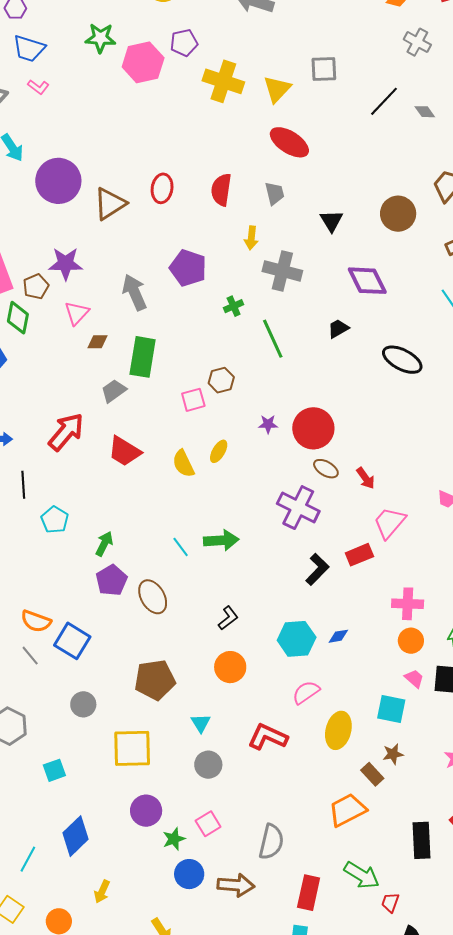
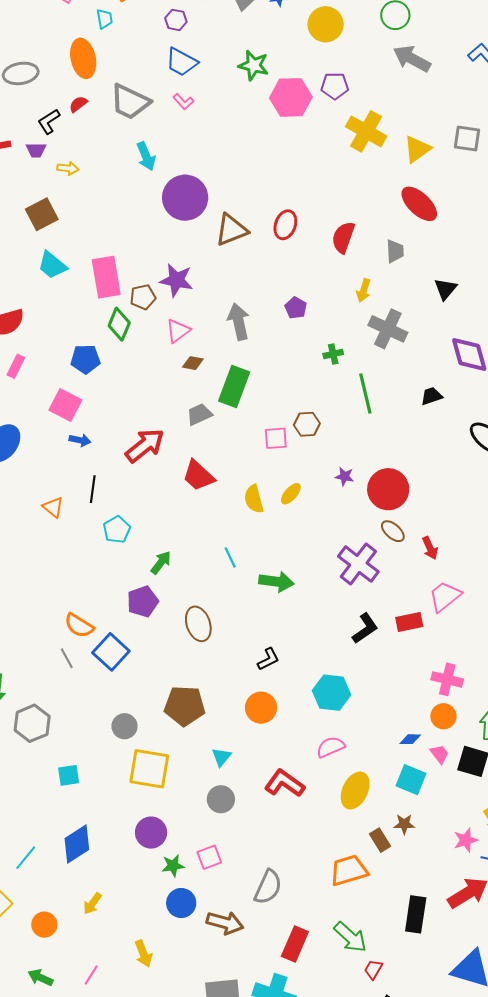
purple pentagon: (188, 268) -> (296, 308), size x0.6
cyan line: (181, 547) -> (230, 557), moved
purple pentagon: (112, 580) -> (143, 602), moved
blue diamond: (338, 636) -> (410, 739), moved
gray circle: (83, 704) -> (125, 726), moved

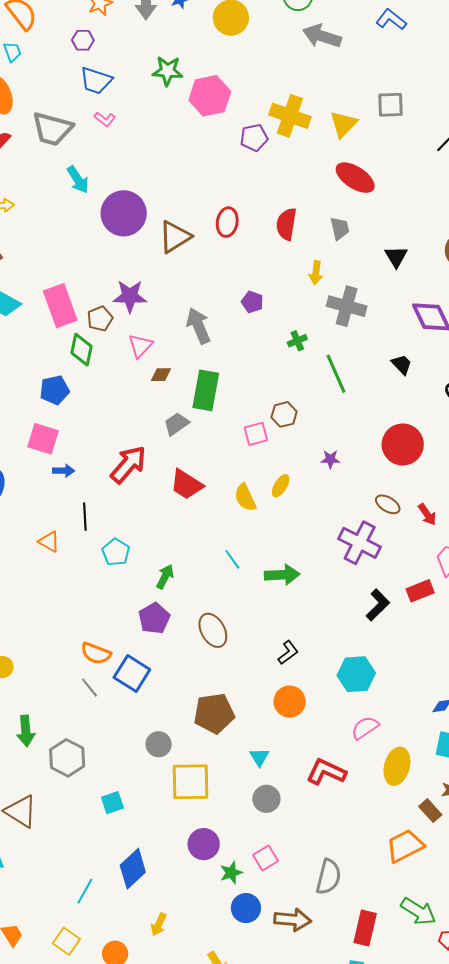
purple pentagon: (335, 86) -> (254, 138), moved
black trapezoid: (432, 396) -> (402, 364), turned 75
red circle: (388, 489) -> (403, 445), moved

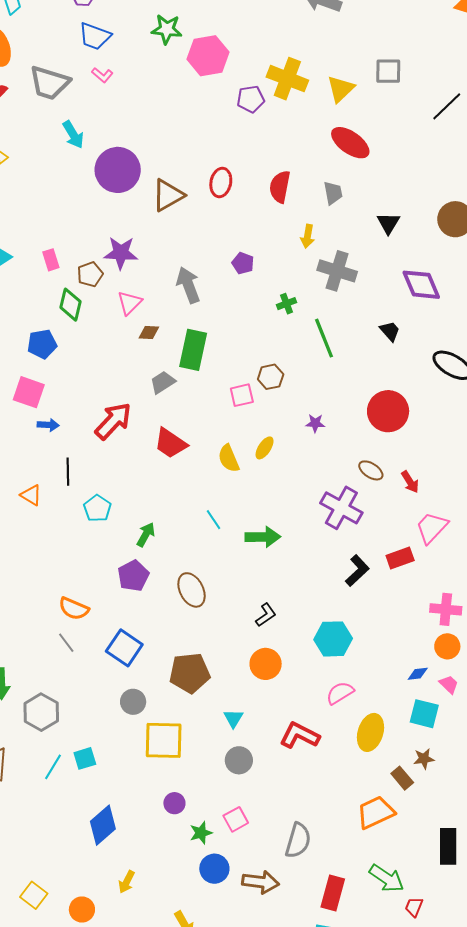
pink rectangle: (60, 306) -> (51, 260), size x0.5
blue square: (132, 673) -> (124, 648), moved
purple circle: (204, 844) -> (174, 803), size x0.7
cyan line: (85, 891) -> (53, 767), moved

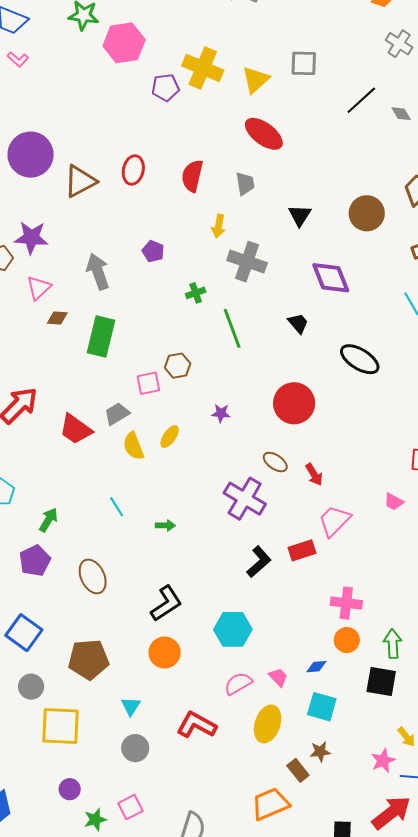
gray trapezoid: (163, 382) -> (117, 414), moved
green arrow: (263, 537) -> (165, 525), size x0.6
black L-shape: (266, 615) -> (166, 604), size x1.5
pink trapezoid: (449, 684) -> (278, 677), moved

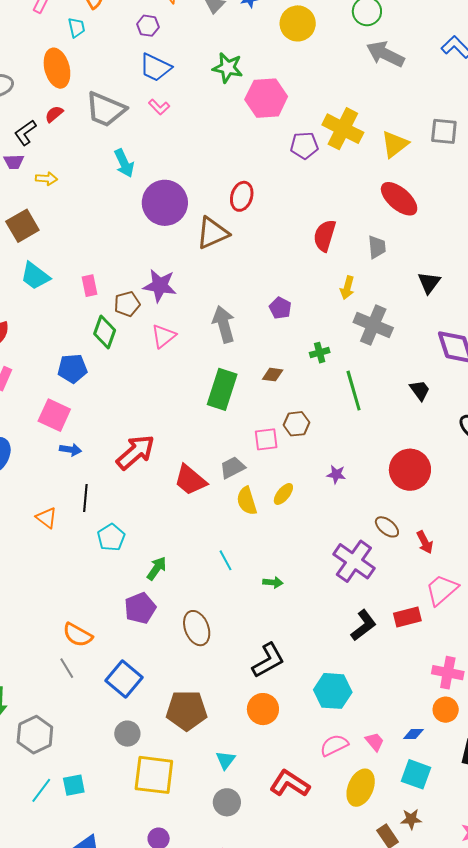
red ellipse: (133, 170) -> (242, 196), moved
brown diamond: (57, 318) -> (273, 375), moved

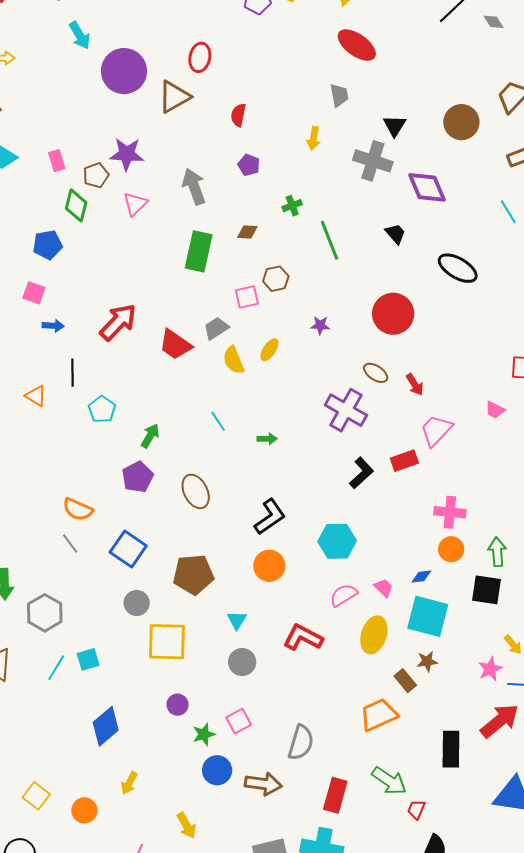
red semicircle: (325, 236) -> (238, 115), moved, size x0.7
gray cross: (373, 325) -> (373, 161), moved
pink square: (54, 415) -> (34, 293), size x0.7
cyan square: (416, 774) -> (428, 616), size x1.4

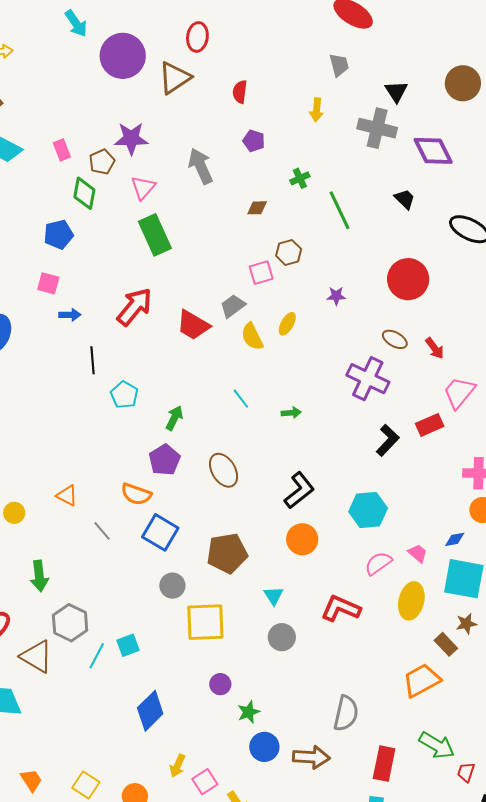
green rectangle: (199, 251) -> (155, 235), moved, turned -33
orange triangle: (36, 396) -> (67, 496), moved
orange semicircle: (78, 509) -> (136, 494), moved
gray hexagon: (45, 613) -> (70, 623), moved
pink square: (239, 721) -> (205, 782), moved

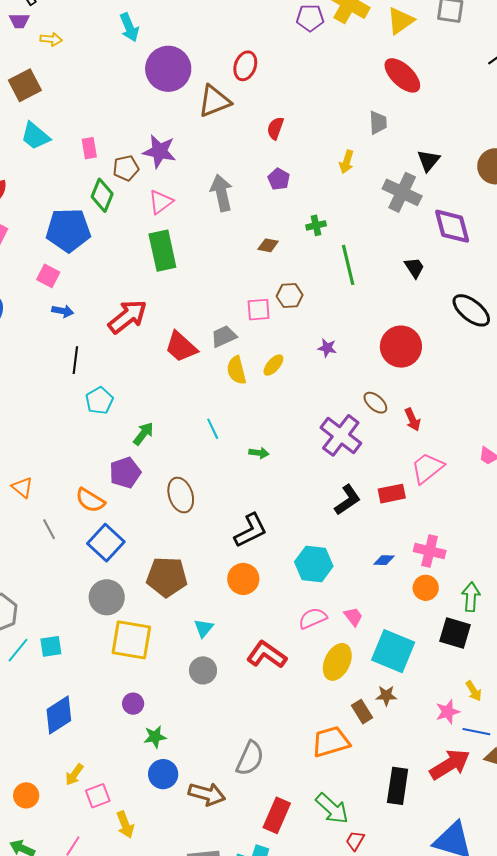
blue pentagon: (59, 234) -> (68, 230), size x1.5
blue diamond: (455, 539) -> (384, 560), moved
gray circle: (172, 586) -> (107, 597), size x1.4

